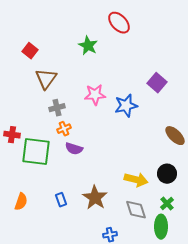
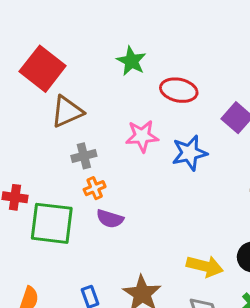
red ellipse: (119, 23) -> (179, 90), moved, turned -35
red square: (30, 51) -> (43, 69), size x1.8
brown triangle: (46, 79) -> (67, 112), turned 30

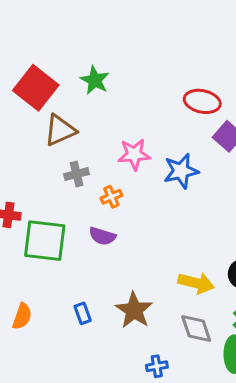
green star: (131, 61) -> (95, 80), moved
red ellipse: (179, 90) -> (202, 101), moved
orange cross: (95, 188) -> (111, 197), moved

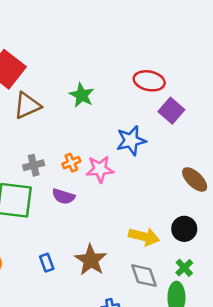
green star: (95, 80) -> (82, 95), moved
pink star: (134, 154) -> (100, 169), moved
gray cross: (77, 174) -> (34, 165), moved

